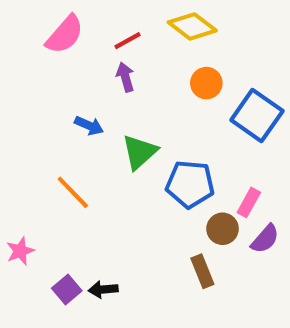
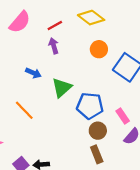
pink rectangle: (249, 202) -> (123, 116), turned -63
brown circle: (223, 229) -> (98, 131), moved

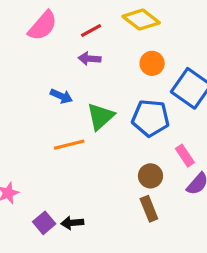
purple arrow: (54, 46) -> (90, 59), turned -70
blue pentagon: (90, 106) -> (150, 118), moved
orange line: (24, 110) -> (69, 145), moved, turned -60

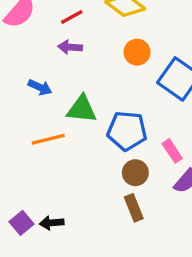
green triangle: (100, 116) -> (82, 109), turned 48
blue pentagon: (150, 118) -> (127, 131), moved

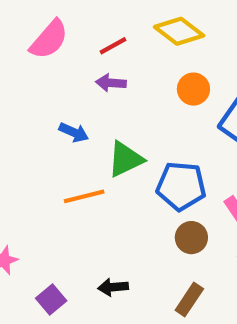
green triangle: (82, 109) -> (125, 159), turned -32
brown rectangle: (134, 208) -> (189, 299), moved, turned 56
black arrow: (52, 223) -> (113, 287), moved

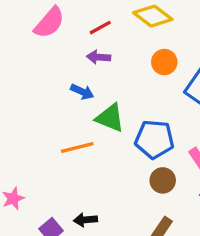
blue arrow: (74, 132) -> (82, 92), moved
green triangle: (125, 159) -> (110, 118), turned 48
black arrow: (113, 287) -> (85, 220), moved

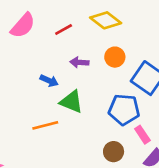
purple arrow: (99, 57) -> (79, 62), moved
blue pentagon: (154, 139) -> (124, 110), moved

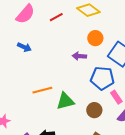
purple arrow: (79, 62) -> (79, 56), moved
blue arrow: (49, 81) -> (24, 47), moved
green triangle: (71, 102) -> (65, 101), moved, turned -36

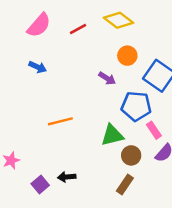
purple arrow: (79, 56) -> (107, 78), turned -152
green triangle: (65, 101) -> (112, 135), moved
brown circle: (94, 110) -> (131, 155), moved

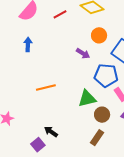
blue arrow: (38, 67) -> (28, 44), turned -112
black arrow: (67, 177) -> (51, 132), turned 40
purple square: (40, 184) -> (38, 145), moved

